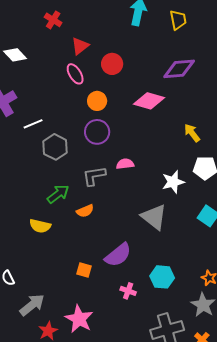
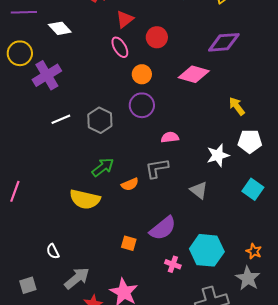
white line: (33, 124) -> (61, 119), moved
gray L-shape: (94, 176) -> (157, 168), moved
gray triangle: (154, 217) -> (199, 190), size x0.7
yellow semicircle: (40, 226) -> (85, 199), size x1.4
cyan hexagon: (162, 277) -> (207, 250), size x1.4

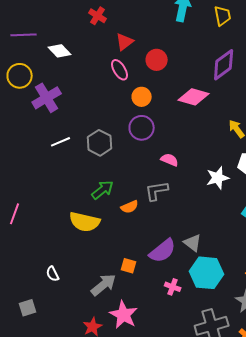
purple diamond: (224, 42) -> (224, 65), turned -32
pink semicircle: (170, 137) -> (170, 160), turned 30
gray triangle: (199, 190) -> (193, 243), moved
gray arrow: (77, 278) -> (104, 285), moved

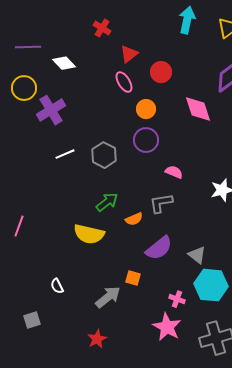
pink diamond: (194, 97) -> (198, 109), turned 56
purple semicircle: (163, 251) -> (159, 248), moved
pink star: (124, 315) -> (167, 327), moved

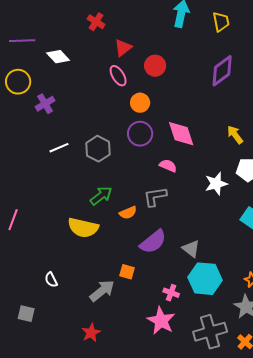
pink diamond: (198, 109) -> (181, 134), moved
purple cross: (51, 110) -> (45, 104), size x0.7
gray square: (32, 320) -> (26, 314), turned 30

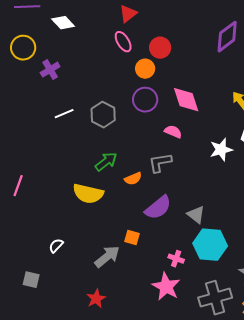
red circle: (155, 66) -> (160, 48), moved
white semicircle: (51, 280) -> (56, 246), turned 70

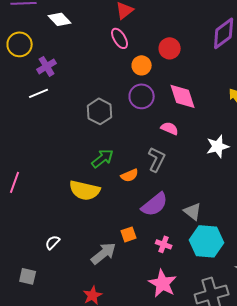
red circle: (160, 48) -> (170, 48), moved
white line: (64, 114) -> (39, 93), moved
gray L-shape: (160, 163) -> (157, 159), turned 125
orange square: (132, 238) -> (129, 234), turned -35
pink cross: (176, 259) -> (164, 244), moved

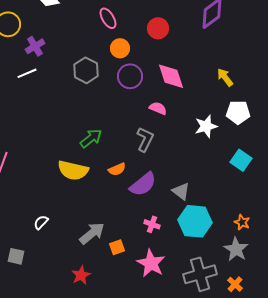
orange circle: (142, 65) -> (120, 48), moved
gray hexagon: (100, 111) -> (86, 70), moved
orange semicircle: (130, 175) -> (117, 169), moved
orange square: (129, 234) -> (117, 247), moved

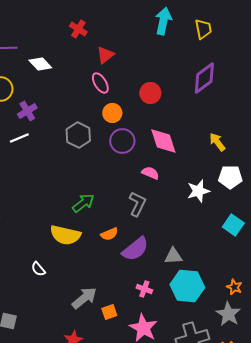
gray triangle: (181, 191) -> (173, 256), turned -42
white semicircle: (41, 222) -> (38, 269), moved, turned -84

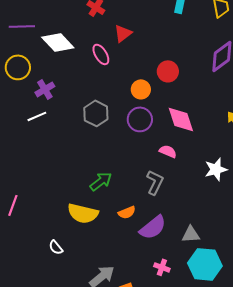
white diamond: (40, 64) -> (58, 42), size x1.4
pink ellipse: (100, 83) -> (101, 54), moved
orange circle: (112, 113) -> (141, 89), moved

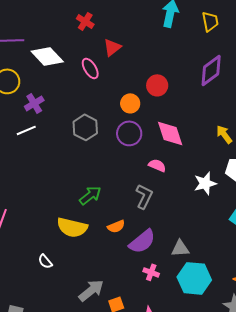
pink cross: (162, 267) -> (151, 272), moved

